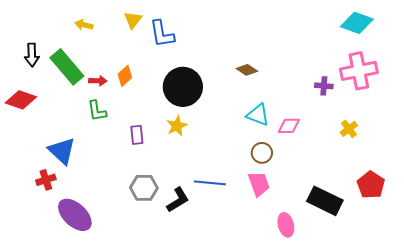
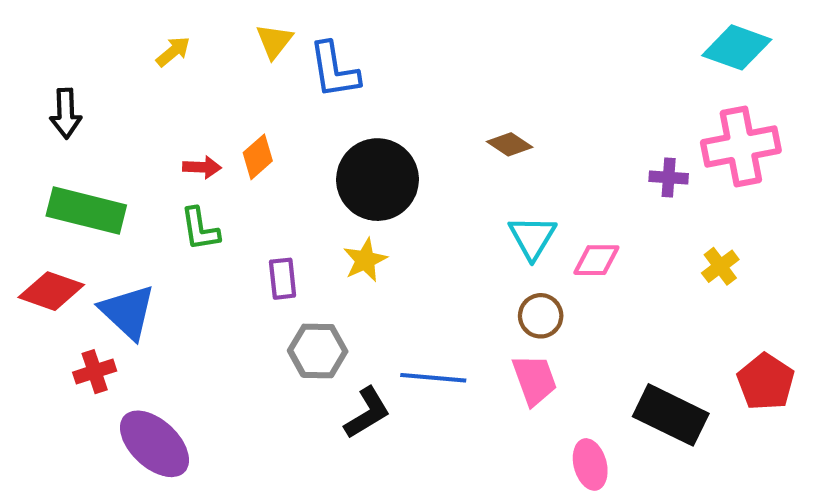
yellow arrow: (84, 25) -> (173, 52), turned 126
green rectangle: (67, 67) -> (86, 211), moved, turned -36
red diamond: (21, 100) -> (51, 291), moved
cyan triangle: (258, 115) -> (532, 237), turned 40
gray hexagon: (144, 188) -> (318, 351), moved

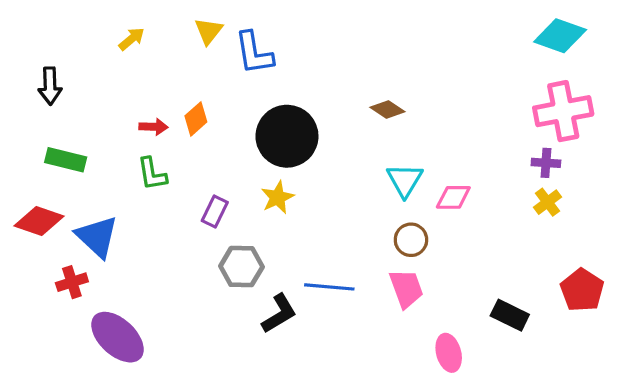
purple cross: (669, 177) -> (546, 163), moved
green rectangle: (86, 211) -> (66, 160), size x0.7
purple rectangle: (283, 279) -> (215, 212), turned 32
black rectangle: (671, 415) -> (510, 315), size x0.7

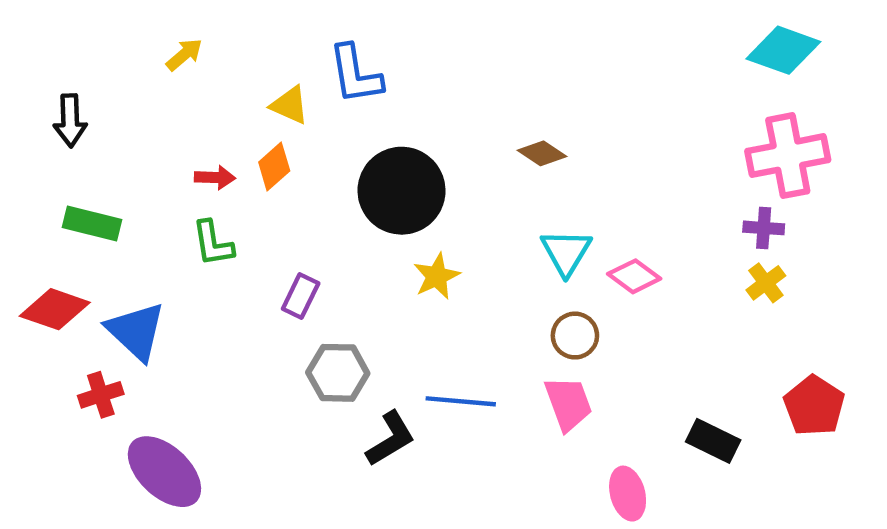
yellow triangle: (208, 31) -> (290, 105), moved, turned -44
yellow star: (278, 197) -> (437, 276), moved
pink diamond: (453, 197) -> (634, 276), turned 36

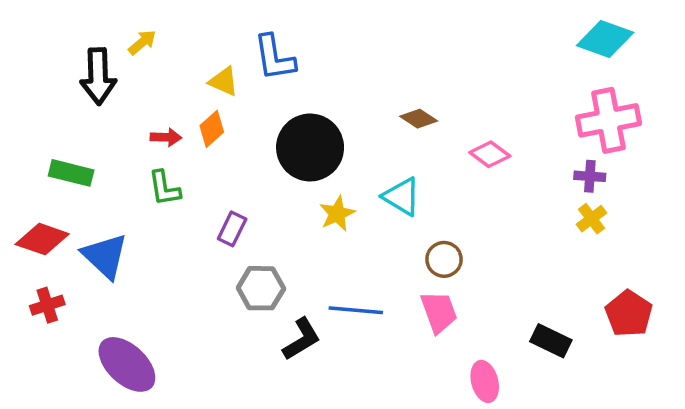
black arrow: (70, 120) -> (98, 76), moved, size x1.4
cyan triangle: (566, 252) -> (402, 197), moved, turned -30
pink diamond: (634, 276) -> (490, 154), moved
red cross: (101, 395) -> (47, 305), moved

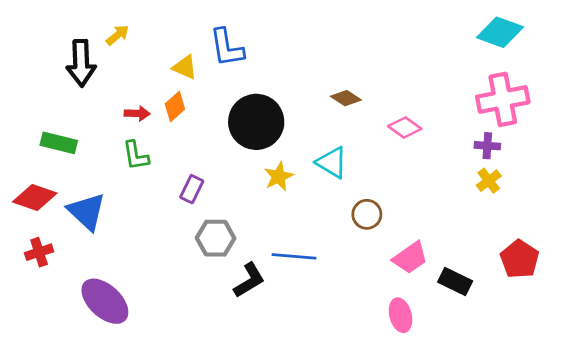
pink trapezoid: (439, 312) -> (410, 258), moved, turned 75

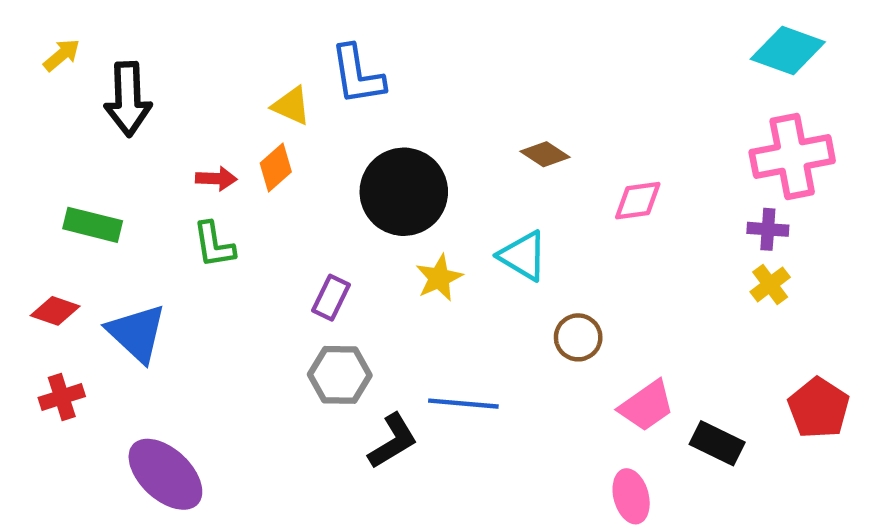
yellow arrow: (118, 35) -> (62, 55), moved
pink diamond: (405, 127) -> (638, 201), turned -44
purple rectangle: (192, 189) -> (331, 298), moved
red diamond: (35, 198) -> (55, 311), size x0.7

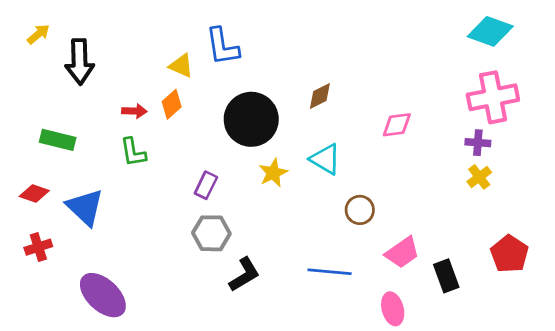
brown diamond: (545, 154) -> (320, 96), moved, turned -60
blue line: (463, 404) -> (330, 272), moved
black rectangle: (717, 443) -> (446, 276), turned 44

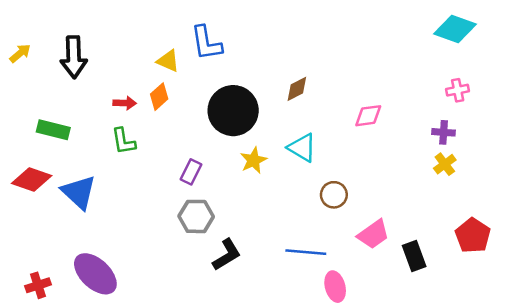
yellow arrow: (38, 34) -> (20, 53), moved
pink cross: (493, 97) -> (458, 90), size x0.5
red diamond: (34, 193) -> (32, 179), size x1.4
red cross: (38, 247) -> (38, 285), moved
pink ellipse: (393, 309) -> (335, 287), moved

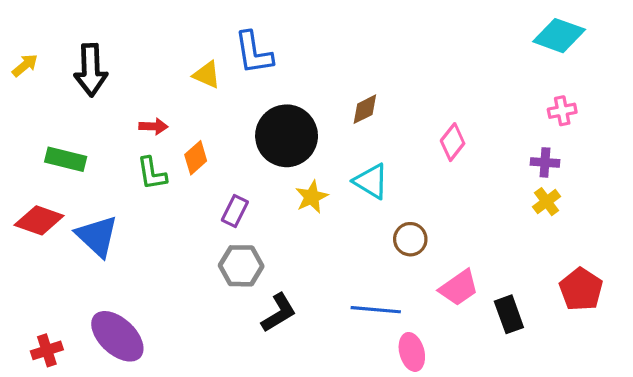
orange diamond: (159, 97) -> (196, 158), moved
pink diamond: (368, 116) -> (453, 142), turned -44

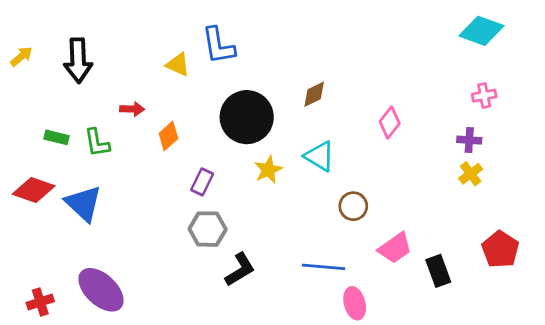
green rectangle: (66, 159) -> (56, 137), size x0.7
green L-shape: (152, 173) -> (97, 143), moved

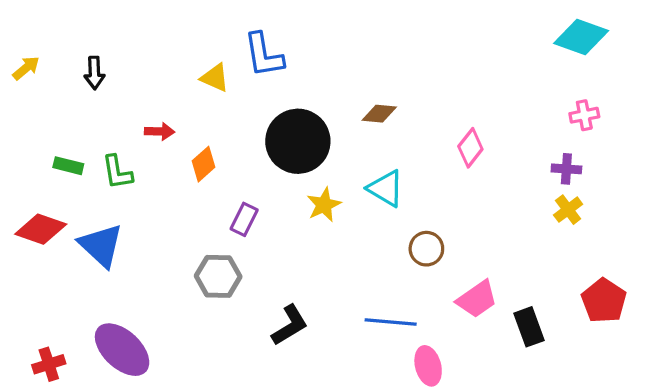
black arrow: (78, 60) -> (94, 73), size x0.6
brown diamond: (314, 94) -> (379, 114), turned 32
gray hexagon: (208, 229) -> (218, 276), moved

